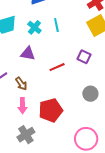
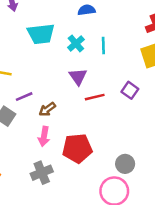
purple triangle: (28, 53) -> (78, 77), moved, turned 35
brown arrow: (21, 84) -> (47, 109), turned 80
gray circle: (90, 94) -> (125, 164), moved

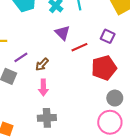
red pentagon: (77, 148) -> (104, 68), moved
gray cross: (42, 173) -> (47, 118), turned 30

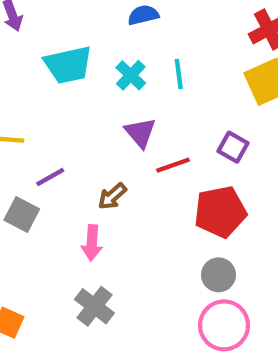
brown arrow: (42, 64) -> (112, 196), moved
gray circle: (115, 98) -> (218, 275), moved
gray cross: (47, 118) -> (94, 306), turned 36

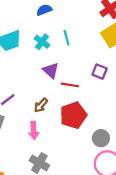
red line: (173, 165) -> (70, 85), turned 36
red pentagon: (220, 212) -> (73, 115), moved

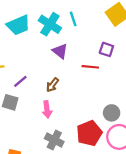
cyan cross: (42, 42) -> (50, 24), size x1.5
red line: (70, 85) -> (90, 67), moved
red pentagon: (73, 115) -> (89, 133), moved

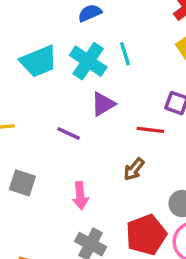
purple triangle: (60, 51) -> (103, 104), turned 49
purple line: (20, 81) -> (68, 133), moved, turned 64
brown arrow: (52, 85) -> (134, 169), moved

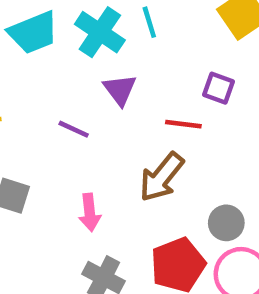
purple triangle: (103, 104) -> (120, 90), turned -36
brown arrow: (134, 169) -> (162, 177), size x1.6

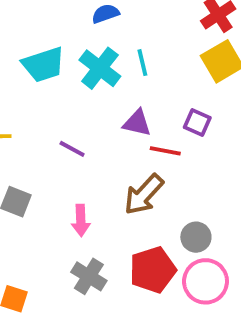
purple triangle: (120, 90) -> (137, 123), moved, turned -44

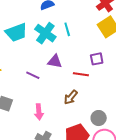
purple square: (197, 122) -> (97, 59), turned -32
purple triangle: (137, 123) -> (55, 61), moved
brown arrow: (144, 195) -> (71, 97), size x0.7

